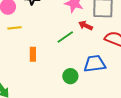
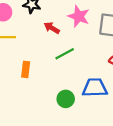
red arrow: (86, 25) -> (52, 28), moved

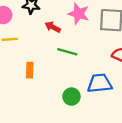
green line: (65, 54) -> (67, 52), turned 48

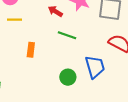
blue trapezoid: (100, 83) -> (95, 67), turned 75

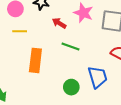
orange rectangle: (31, 50) -> (35, 60), size x1.6

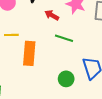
yellow line: (20, 31) -> (11, 35), moved

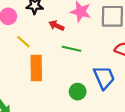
yellow line: (11, 35) -> (23, 42), moved, turned 48

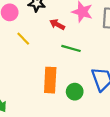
orange rectangle: (36, 68) -> (50, 80), moved

